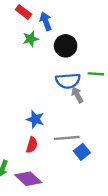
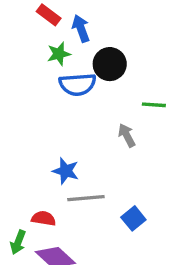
blue semicircle: (68, 81) -> (77, 84), moved
gray line: (67, 138) -> (86, 198), moved
red semicircle: (32, 145) -> (44, 218), moved, turned -98

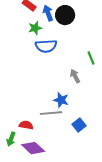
black circle: (110, 64) -> (65, 15), moved
green line: (154, 105) -> (91, 58), turned 64
blue star: (66, 171) -> (61, 100), moved

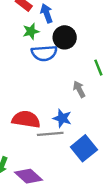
black circle: (65, 15) -> (65, 37), moved
red semicircle: (26, 125) -> (26, 119), moved, size x1.6
blue square: (79, 125) -> (84, 148), size x1.5

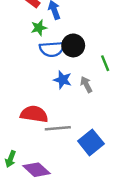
black circle: (65, 37) -> (73, 45), moved
blue star: (62, 118) -> (63, 80), moved

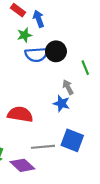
blue star: (63, 80) -> (61, 103), moved
gray line: (58, 128) -> (43, 147), moved
blue square: (91, 142) -> (72, 140), turned -30

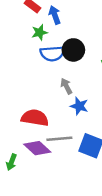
gray arrow: (68, 87) -> (66, 86), moved
gray line: (43, 147) -> (59, 139), moved
purple diamond: (22, 165) -> (37, 148), moved

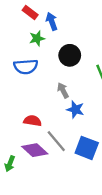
blue semicircle: (52, 53) -> (26, 67), moved
red semicircle: (35, 118) -> (32, 121), size x0.7
gray line: (59, 139) -> (56, 141), turned 55

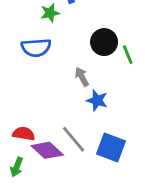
black circle: (70, 55) -> (104, 42), moved
red semicircle: (32, 121) -> (24, 134), moved

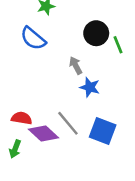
blue semicircle: (36, 48) -> (33, 38), turned 44

